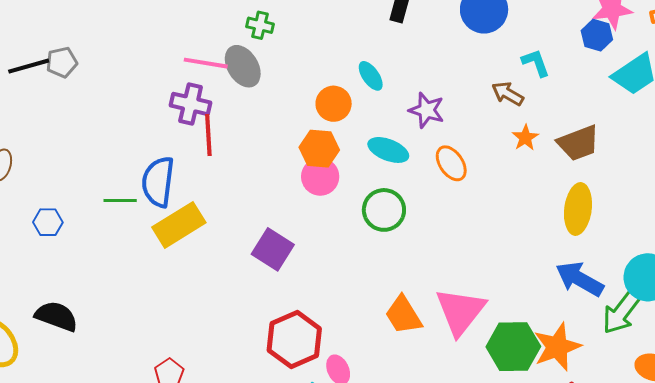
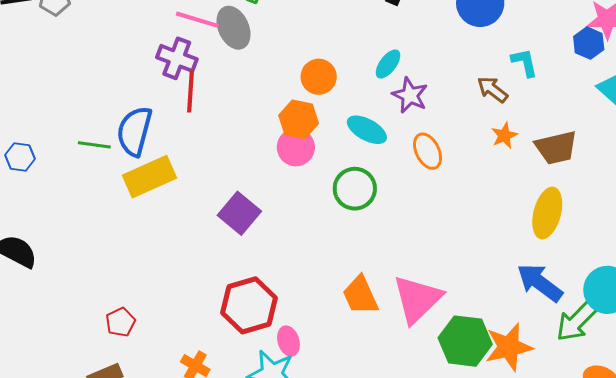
cyan ellipse: (371, 76) -> (388, 64), moved, turned 64

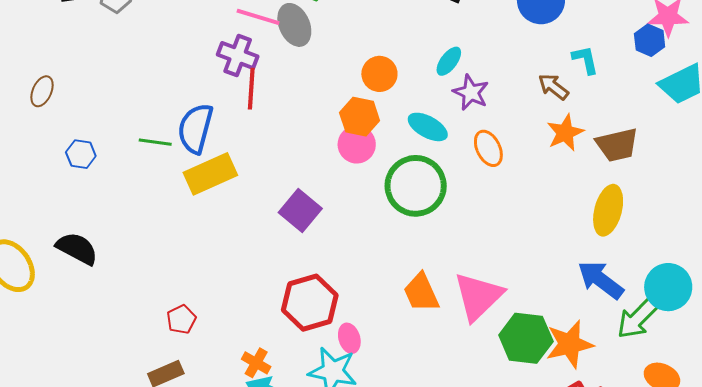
orange star: (504, 135) -> (565, 133), size x1.4
green circle: (355, 189) -> (416, 186), size x1.4

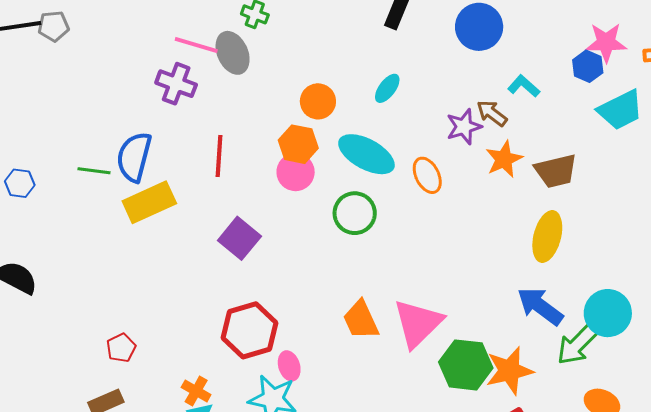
cyan L-shape: (585, 60) -> (524, 86), turned -36
red line: (251, 89) -> (219, 156), moved
purple star: (471, 92) -> (464, 127), moved, turned 30
cyan ellipse: (428, 127) -> (366, 154), size x1.4
green circle: (416, 186) -> (355, 213), size x0.7

